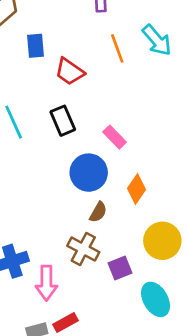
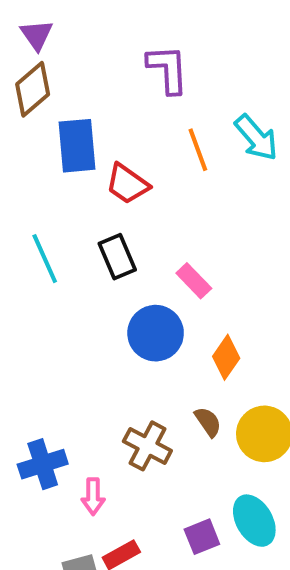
blue rectangle: (35, 46) -> (77, 146), size x1.5
brown semicircle: (98, 212) -> (208, 422), moved, turned -65
purple square: (120, 268) -> (202, 537), moved
pink arrow: (46, 283) -> (93, 496), size x0.7

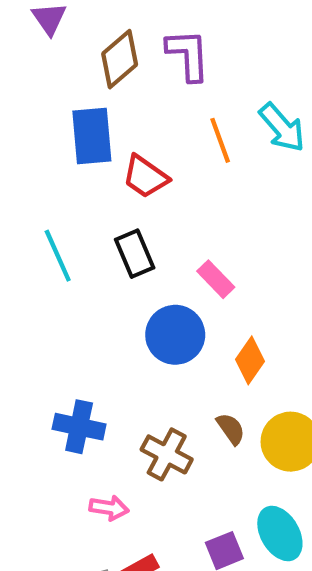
brown diamond: (33, 89) -> (120, 59), moved
blue cross: (43, 464) -> (79, 427), moved, turned 30
pink arrow: (93, 496) -> (109, 508), turned -81

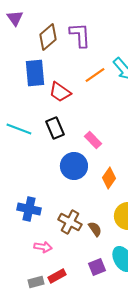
orange line: (220, 140) -> (95, 75), turned 75
cyan line: (58, 256) -> (19, 129), turned -45
brown semicircle: (231, 429) -> (95, 229), moved

